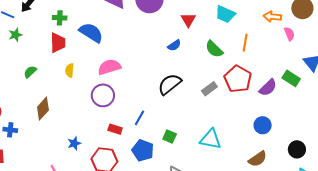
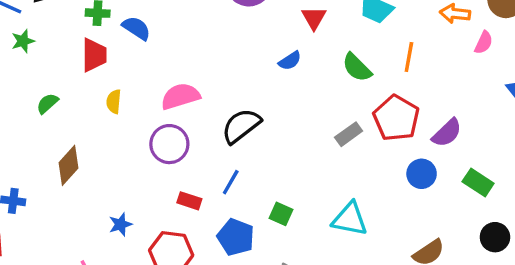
blue semicircle: (91, 33) -> (136, 28), moved, size x0.7
pink semicircle: (289, 34) -> (484, 43), turned 48
green rectangle: (291, 78) -> (478, 183), moved
black semicircle: (170, 84) -> (241, 126), moved
blue circle: (263, 125) -> (422, 174), moved

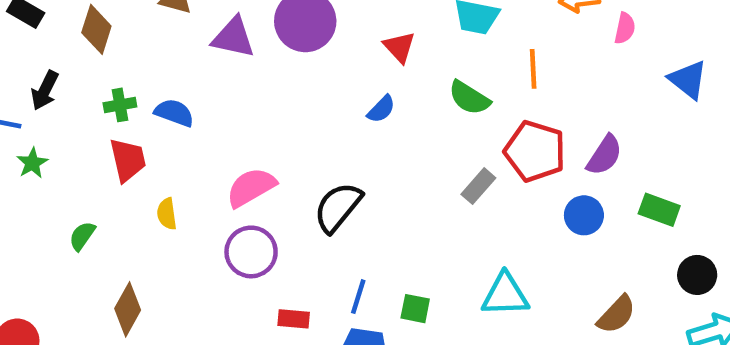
blue line: (231, 182) -> (358, 297), moved

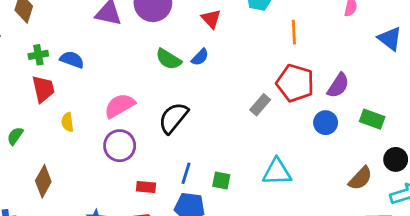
green semicircle: (469, 98) -> (168, 59), moved
brown semicircle: (616, 314) -> (360, 178), moved

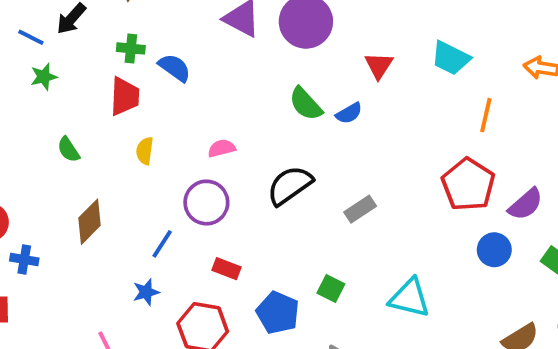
gray rectangle: (260, 105) -> (360, 209), moved
pink semicircle: (120, 106) -> (222, 148), size x0.6
green semicircle: (15, 136) -> (69, 150), turned -84
blue line: (186, 173) -> (162, 244), moved

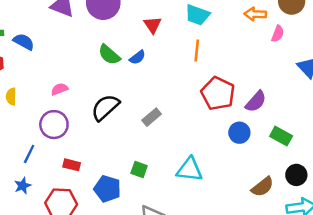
orange line: (486, 115) -> (197, 51), moved

